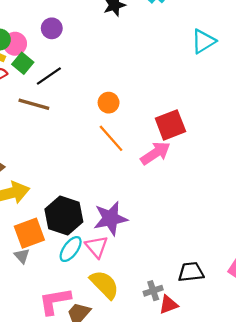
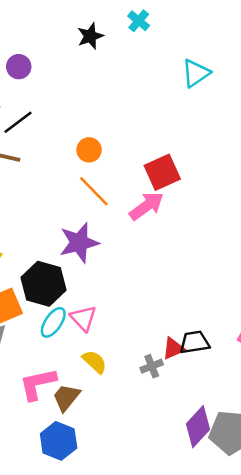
purple star: (110, 218) -> (79, 243), moved
yellow semicircle: (104, 285) -> (95, 362), size x0.7
red triangle: (168, 305) -> (173, 348), moved

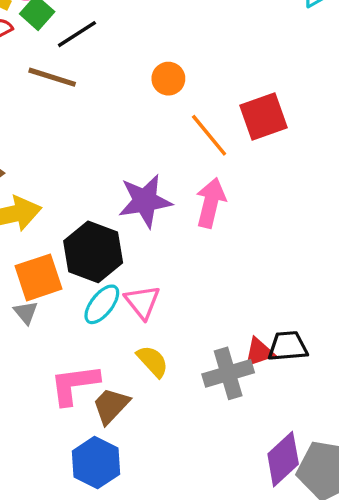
orange line: (94, 191) -> (209, 135), moved
pink arrow: (146, 206) -> (211, 203), moved, turned -45
gray cross: (152, 366) -> (228, 373), size x1.6

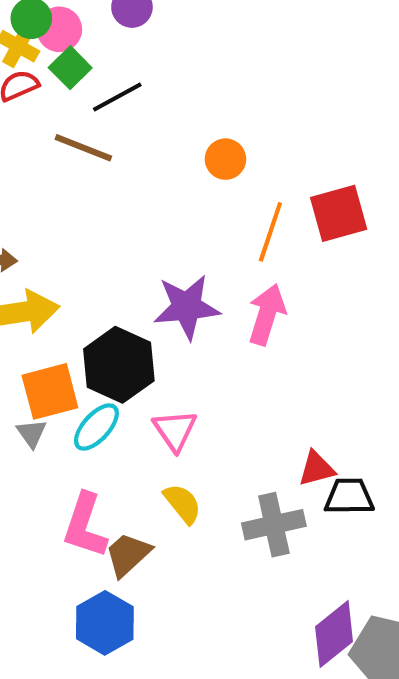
orange line: (209, 135) -> (270, 232), turned 54
cyan ellipse: (102, 304) -> (96, 427), moved
red triangle: (259, 352) -> (317, 469), moved
pink L-shape: (74, 384) -> (85, 526), turned -68

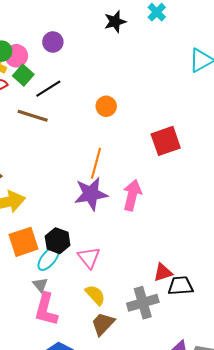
orange circle: (225, 159) -> (106, 106), moved
orange line: (270, 232) -> (96, 163), moved
black hexagon: (119, 365) -> (58, 241), moved, size x0.7
gray triangle: (32, 433) -> (40, 285), moved
brown trapezoid: (128, 554) -> (103, 324), moved

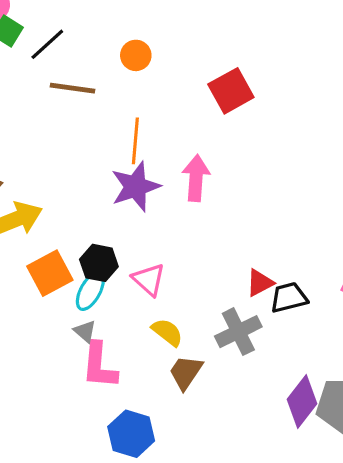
brown line: (33, 116) -> (73, 88), moved

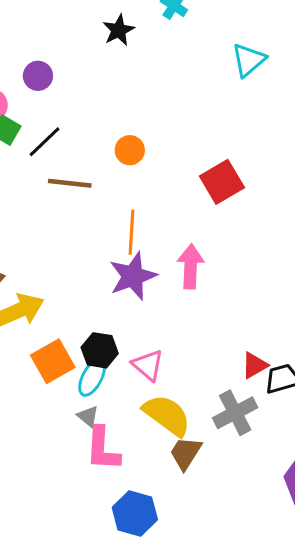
yellow semicircle: (167, 332) -> (167, 415), size x1.6

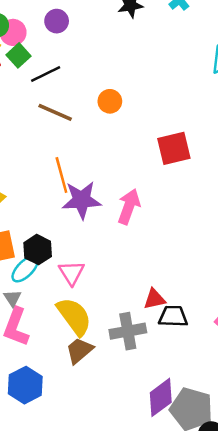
orange line: (131, 232) -> (61, 175), moved, turned -36

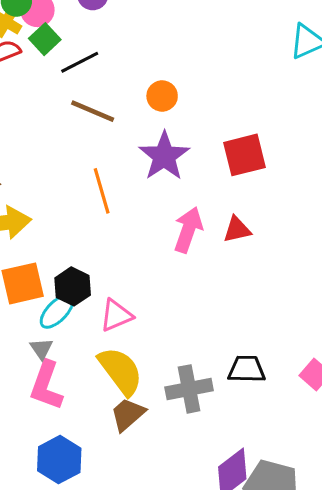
purple star: (82, 200) -> (164, 156), moved, turned -30
pink triangle: (72, 273) -> (116, 315), turned 40
red triangle: (154, 299) -> (237, 230), moved

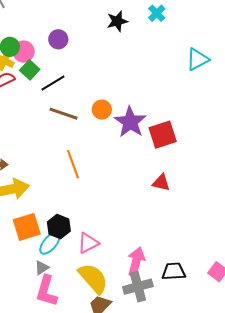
orange circle: (162, 96) -> (102, 110), moved
purple star: (164, 156) -> (130, 122), moved
pink arrow: (188, 230) -> (136, 262), moved
red triangle: (237, 230) -> (161, 183), turned 30
gray triangle: (41, 349) -> (42, 268), turned 35

